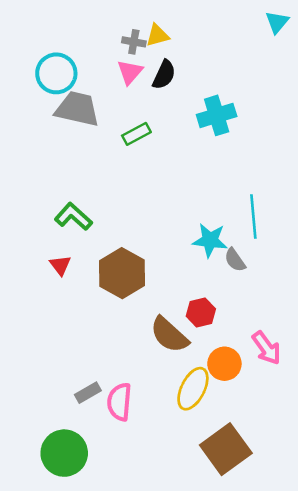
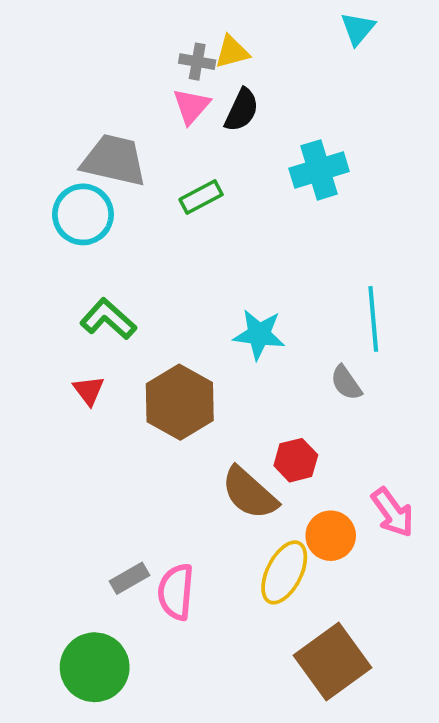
cyan triangle: (277, 22) -> (358, 29), moved
cyan circle: (56, 73) -> (83, 214), moved
cyan star: (210, 240) -> (259, 334), moved

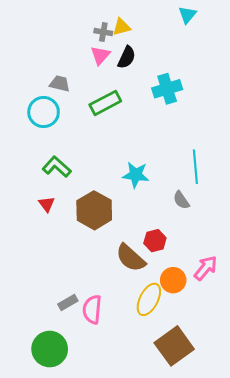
gray trapezoid: (114, 160) -> (60, 84), size x0.6
green rectangle: (201, 197) -> (105, 103), size x1.4
pink arrow: (393, 512) -> (206, 268), turned -104

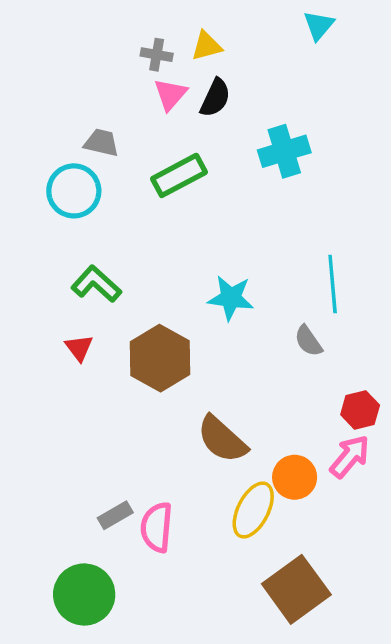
gray cross: (103, 32) -> (157, 55), moved
red hexagon: (155, 241) -> (360, 410), moved

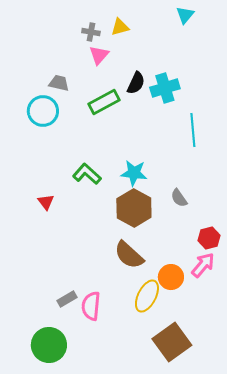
black semicircle: (215, 98) -> (136, 83), moved
green L-shape: (96, 284) -> (87, 174), moved
cyan line: (333, 284) -> (193, 130), moved
brown hexagon: (160, 358) -> (134, 208), moved

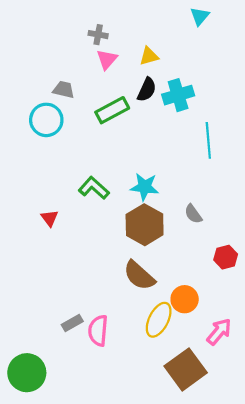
yellow triangle: (120, 27) -> (149, 56), moved
pink arrow: (203, 265) -> (219, 332), moved
green circle: (49, 345) -> (27, 373), moved

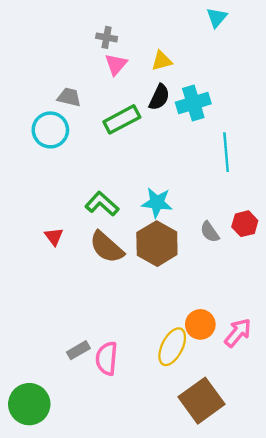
red hexagon: (226, 257) -> (245, 224), moved
brown semicircle: (139, 275) -> (107, 247), moved
pink arrow: (219, 332) -> (238, 333), moved

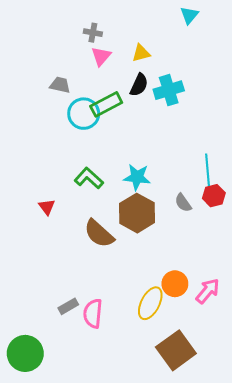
cyan circle: (50, 130) -> (84, 114), moved
cyan line: (226, 152) -> (208, 171), moved
brown semicircle: (107, 247) -> (99, 234), moved

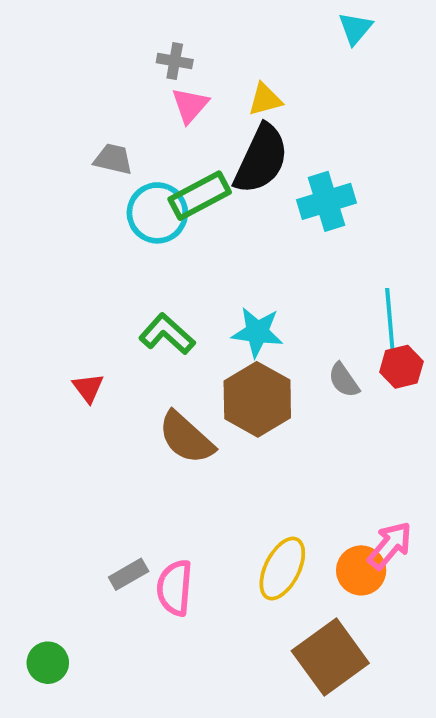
black semicircle: (139, 85) -> (261, 159), size x1.6
cyan cross: (169, 90) -> (327, 201), moved
orange circle: (175, 284) -> (361, 570), moved
green circle: (25, 353) -> (48, 663), size x0.6

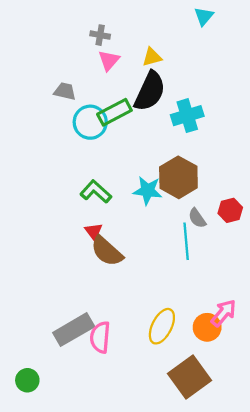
cyan line: (390, 321) -> (186, 241), moved
red triangle: (88, 388) -> (94, 231), moved
brown hexagon: (257, 399) -> (178, 177), moved
gray rectangle: (129, 574) -> (74, 330), size x1.8

